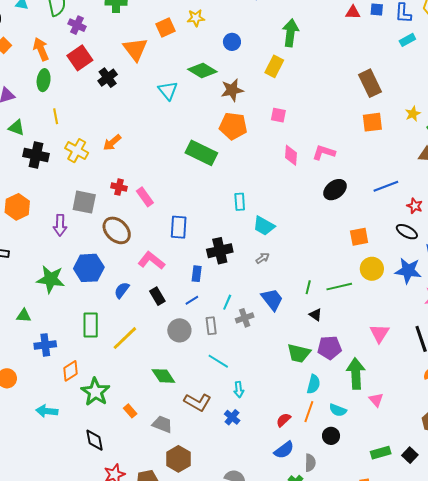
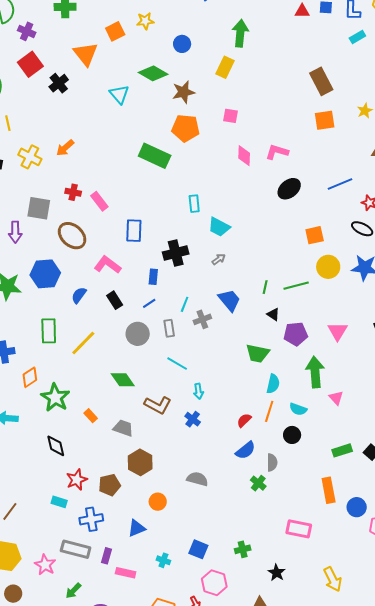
purple pentagon: (329, 348) -> (296, 334), moved

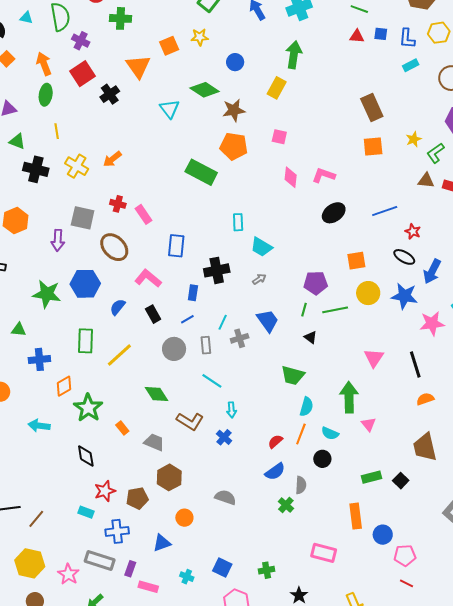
purple pentagon: (296, 334) -> (316, 283), moved

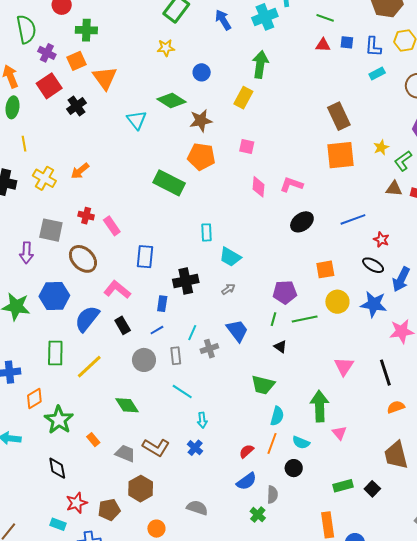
orange square: (169, 46) -> (76, 61), moved
orange square: (373, 147) -> (341, 155), size x1.4
blue semicircle: (118, 307) -> (87, 319), size x1.6
brown L-shape: (190, 421) -> (156, 447), moved

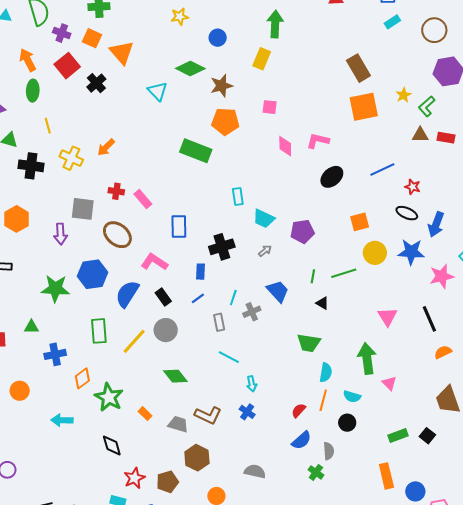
orange square: (76, 61) -> (92, 38), turned -36
purple pentagon: (285, 292) -> (302, 231), moved
gray circle: (144, 360) -> (166, 330), moved

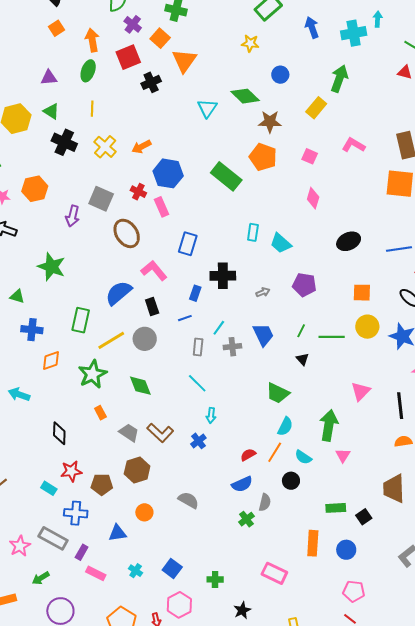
pink L-shape: (318, 141) -> (354, 145), moved
cyan trapezoid: (264, 219) -> (281, 243), moved
blue hexagon: (93, 274) -> (168, 173), moved
green star: (109, 397) -> (92, 374), moved
blue circle: (415, 491) -> (346, 550), moved

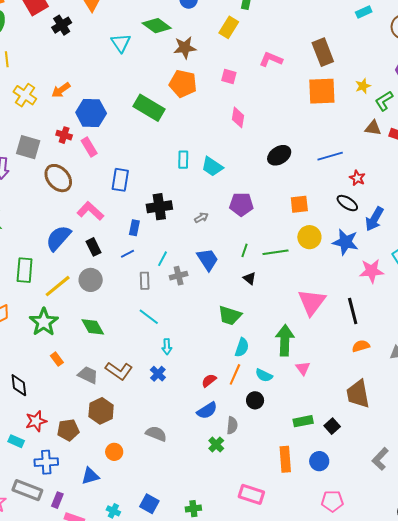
pink triangle: (361, 391) -> (312, 302), size x1.4

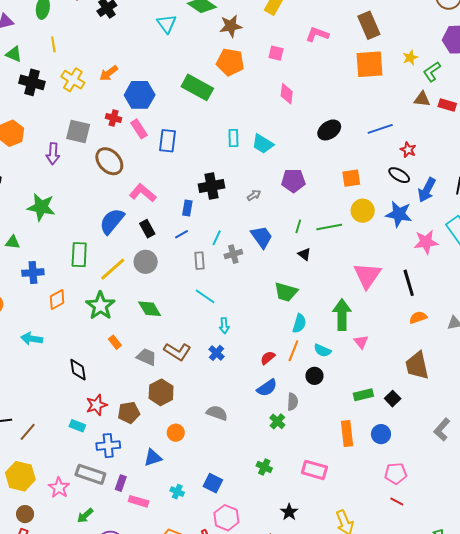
blue rectangle: (120, 180) -> (168, 141), moved
green cross: (193, 509) -> (264, 467), moved, turned 35

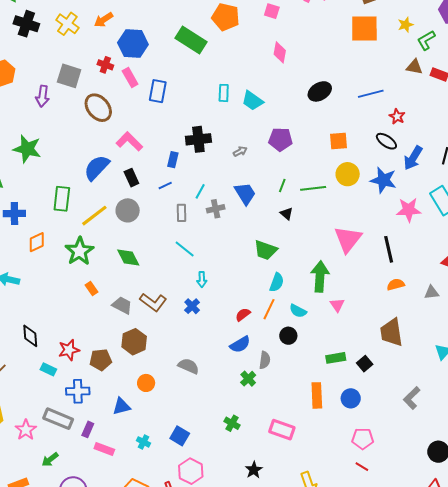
black diamond: (78, 370) -> (30, 336), moved

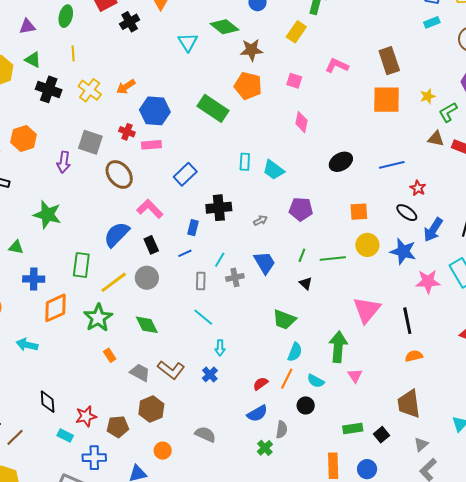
pink rectangle: (130, 77) -> (151, 145), turned -66
blue rectangle: (158, 91) -> (185, 174), moved, turned 35
orange diamond: (37, 242) -> (56, 308), size x1.4
gray triangle: (432, 292) -> (421, 444), moved, turned -35

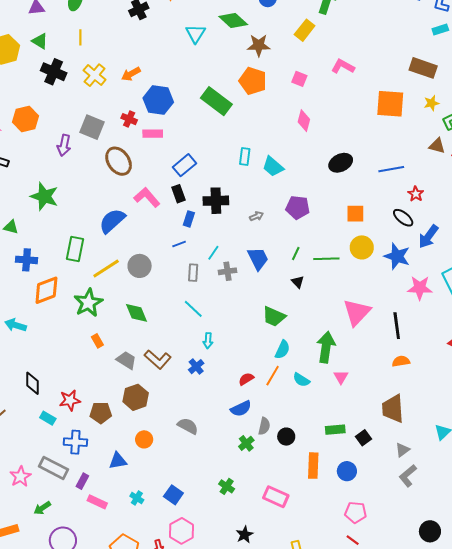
brown rectangle: (389, 61) -> (423, 68), moved, turned -56
black rectangle: (151, 245) -> (178, 194), moved
black circle: (306, 405) -> (286, 437), moved

